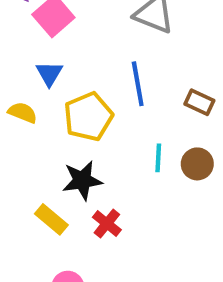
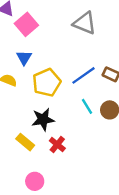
blue line: (138, 84) -> (83, 75), moved, turned 65
cyan line: (158, 158) -> (87, 106), turned -35

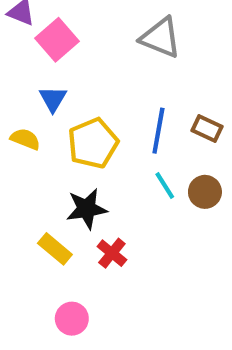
blue line: (83, 75) -> (158, 131), turned -45

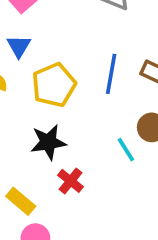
cyan line: (165, 186) -> (126, 150), moved
yellow rectangle: (55, 249) -> (21, 201), moved

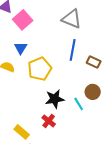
blue line: (111, 74) -> (73, 50), moved
black star: (48, 142) -> (55, 99), moved

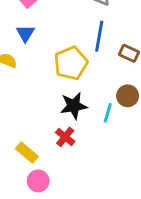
yellow pentagon: (40, 69) -> (71, 63), moved
cyan line: (79, 104) -> (108, 113), turned 48

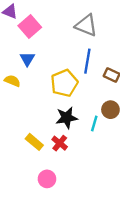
yellow rectangle: (27, 153) -> (34, 142), moved
pink circle: (38, 181) -> (47, 179), moved

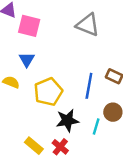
pink square: (30, 27) -> (29, 26), turned -35
blue line: (87, 61) -> (89, 86), moved
yellow pentagon: (64, 83) -> (48, 92), moved

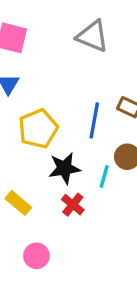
red cross: (60, 147) -> (73, 205), moved

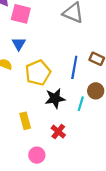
yellow rectangle: (18, 203) -> (25, 121), turned 35
red cross: (73, 205) -> (58, 132), moved

